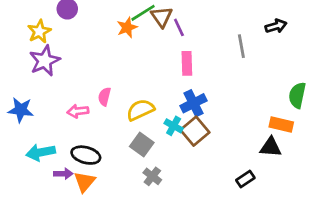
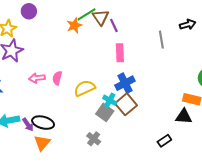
pink arrow: (78, 111) -> (37, 78), moved
gray square: (142, 144) -> (105, 112), moved
purple arrow: (63, 174) -> (28, 125), moved, turned 56

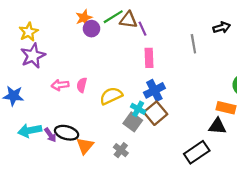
purple circle: (29, 11) -> (92, 29), moved
brown triangle: (101, 17) -> (128, 20), turned -48
orange star: (74, 25) -> (84, 18), moved
black rectangle: (164, 141) -> (197, 152), size x1.6
orange triangle: (42, 143) -> (85, 146), moved

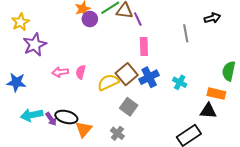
yellow star: (29, 32) -> (20, 22), moved
cyan cross: (138, 109) -> (180, 82), moved
brown square: (155, 113) -> (127, 74), moved

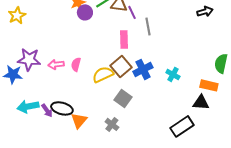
gray line: (186, 33) -> (148, 26), moved
purple star: (35, 45) -> (29, 59), moved, turned 30
pink rectangle: (144, 47) -> (124, 39), moved

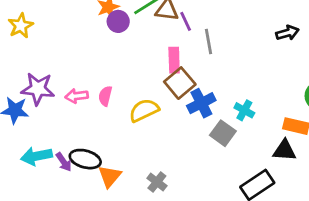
black arrow: (205, 11) -> (287, 33), moved
brown square: (121, 66) -> (180, 83), moved
gray square: (123, 98) -> (223, 133), moved

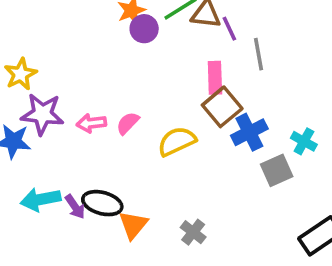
yellow star: (21, 26) -> (21, 74), moved
pink semicircle: (105, 96) -> (128, 123), turned 30
gray square: (223, 133) -> (277, 170), turned 30

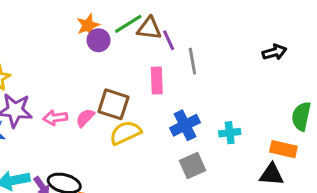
brown square: (222, 107) -> (113, 104), moved, turned -32
cyan cross: (304, 141) -> (230, 133), turned -36
gray square: (277, 170) -> (192, 165), moved

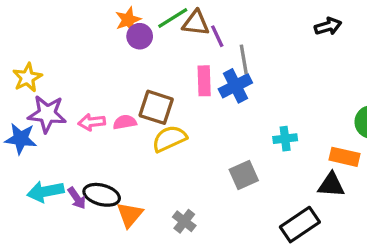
black arrow: (274, 52) -> (328, 26), moved
pink semicircle: (85, 118) -> (125, 122), turned 36
blue cross: (185, 125) -> (235, 86), moved

